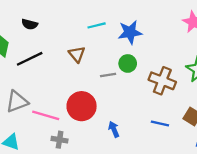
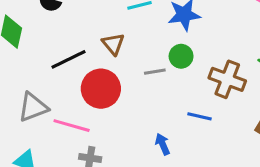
black line: (30, 59) -> (69, 59), moved
red circle: (82, 106) -> (101, 89), moved
blue line: (160, 123) -> (200, 116), moved

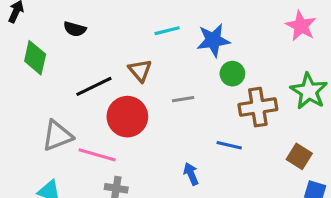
green circle: (181, 56) -> (232, 74), moved
brown cross: (227, 79) -> (258, 107), turned -30

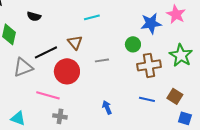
blue star: (213, 40) -> (151, 23), moved
gray triangle: (57, 136) -> (23, 67), moved
blue line: (229, 145) -> (147, 99), moved

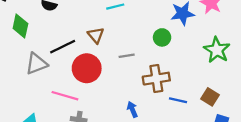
brown cross: (149, 65) -> (156, 79), moved

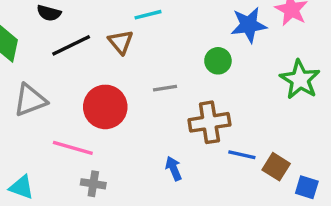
brown triangle: (96, 35) -> (121, 42), moved
black line: (63, 47) -> (71, 45), moved
brown square: (210, 97) -> (276, 167), moved

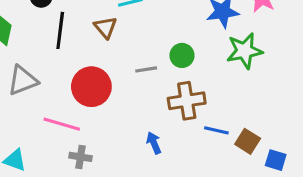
black line: (71, 45) -> (60, 30), turned -57
green circle: (218, 61) -> (182, 55), moved
green star: (300, 80) -> (244, 51), moved, turned 30

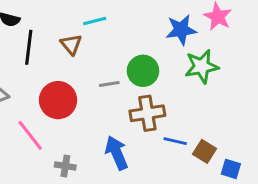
green circle: (182, 55) -> (143, 71), size x1.4
pink line: (62, 124) -> (30, 135), turned 36
blue arrow: (154, 143) -> (117, 153), size x1.6
gray cross: (80, 157) -> (65, 166), moved

